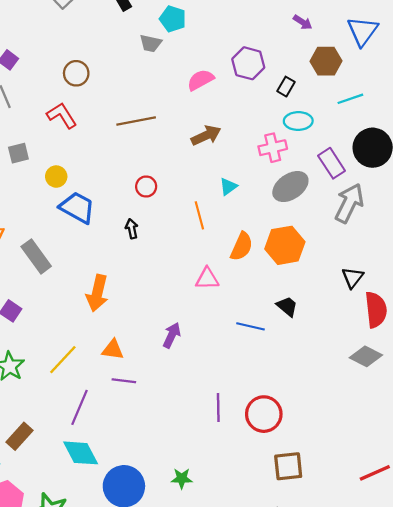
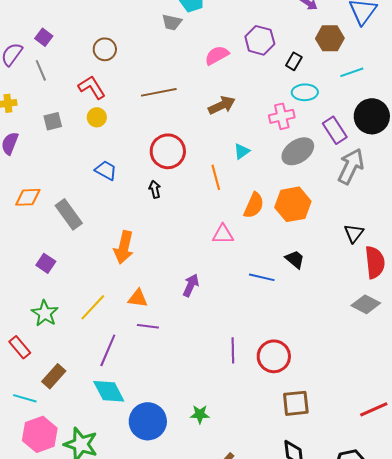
yellow circle: (56, 177) -> (97, 117), moved
red circle: (146, 187) -> (168, 151), size x1.8
blue trapezoid: (77, 208) -> (106, 170), size x0.7

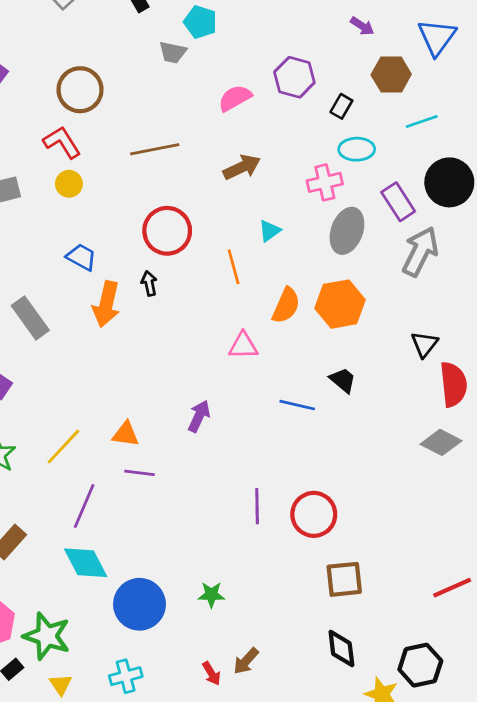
brown circle: (105, 49) -> (80, 90), size x1.4
gray ellipse: (298, 151) -> (347, 231), turned -36
orange arrow: (124, 247) -> (106, 304), moved

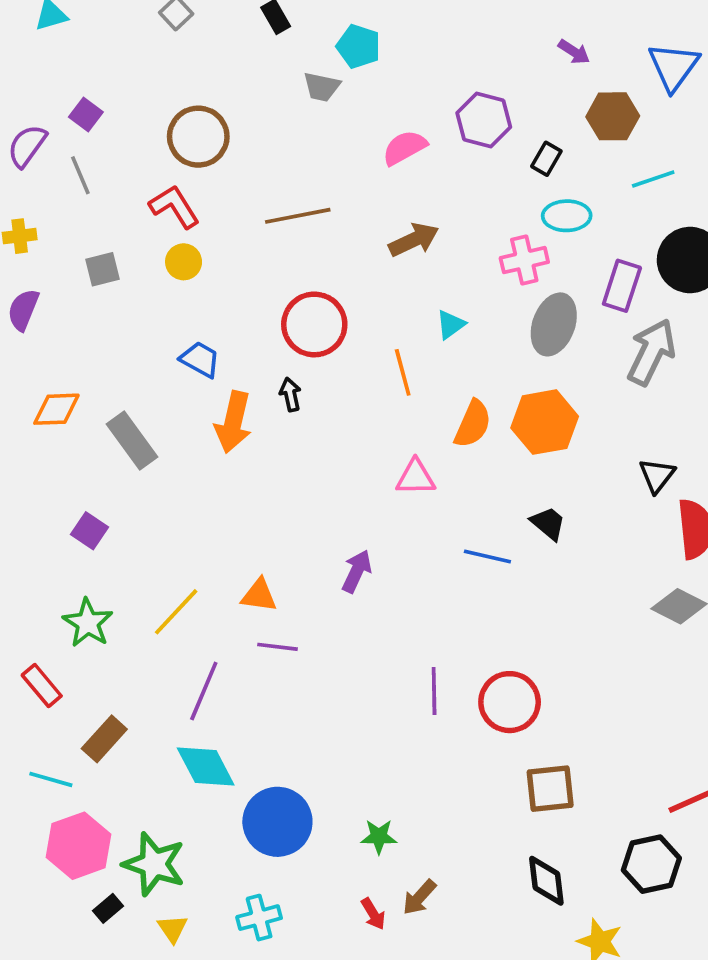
purple rectangle: (398, 202) -> (622, 286), turned 51
green star: (211, 595) -> (379, 837), moved
black hexagon: (420, 665) -> (651, 864), moved

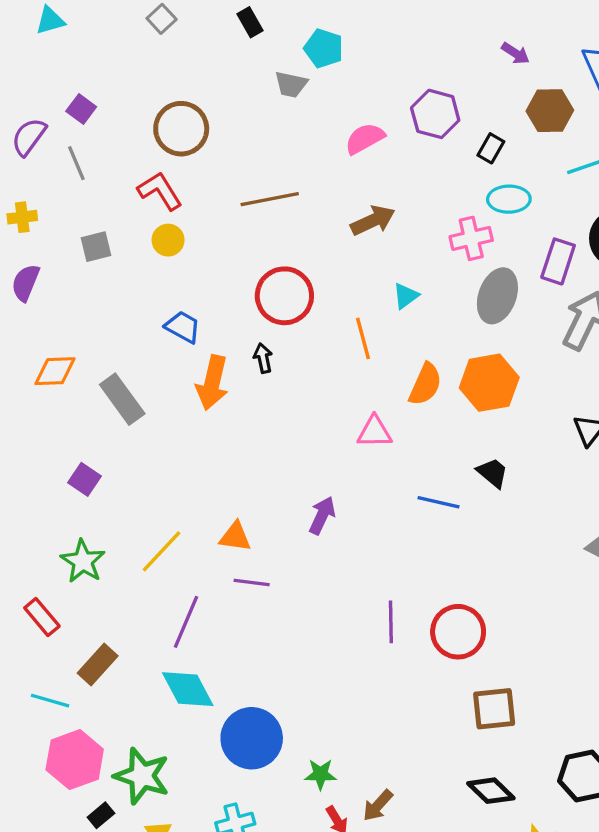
green star: (379, 837) -> (320, 774), moved
black diamond: (546, 881) -> (491, 791), turned -39

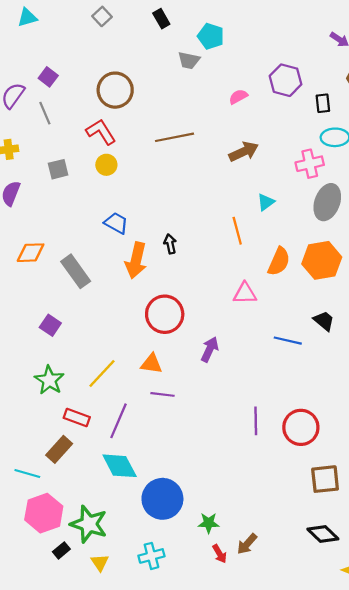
pink semicircle: (365, 139) -> (238, 97), size x0.7
black rectangle: (491, 148) -> (323, 103), turned -36
red circle: (284, 296) -> (165, 314), moved
red rectangle: (42, 617) -> (77, 418), moved, turned -30

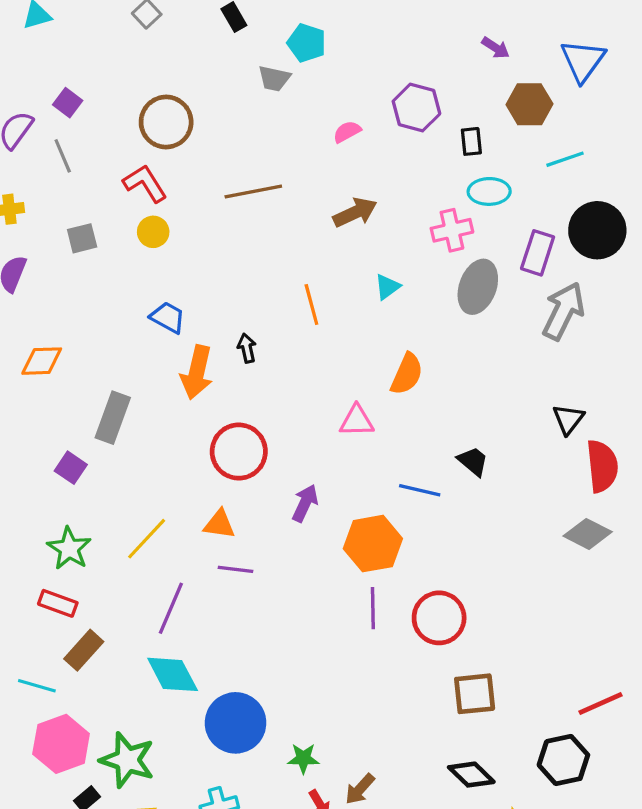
orange line: (237, 231) -> (311, 305), moved
orange hexagon: (322, 260) -> (373, 544), moved
gray rectangle: (76, 271) -> (113, 418), moved, turned 56
red rectangle: (77, 418) -> (58, 603), moved

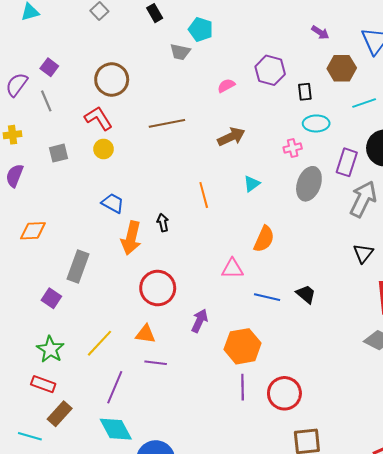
pink cross: (452, 230) -> (293, 148), size x0.7
black triangle: (568, 419) -> (363, 253), moved
blue line: (420, 490) -> (267, 297), moved

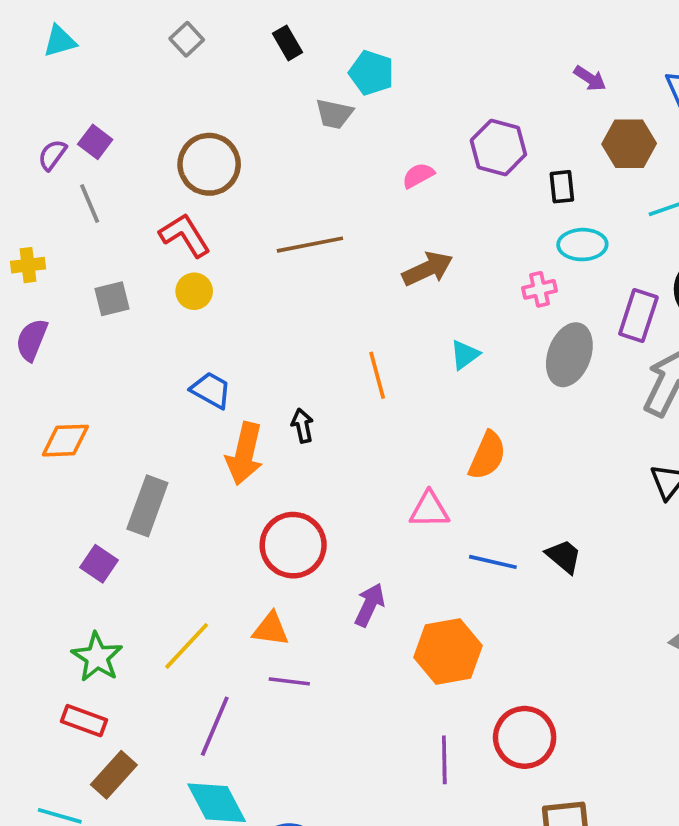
purple semicircle: (17, 85) -> (52, 155), moved, size x0.7
purple line: (243, 387) -> (444, 760), moved

